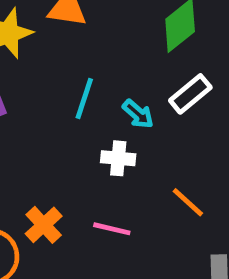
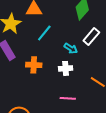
cyan line: (84, 99) -> (44, 33), moved, turned 30
orange cross: (44, 225) -> (34, 65), moved, turned -35

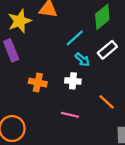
cyan line: (44, 33) -> (75, 38), moved
orange cross: (34, 65) -> (38, 83), moved

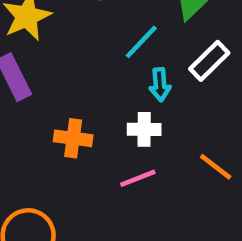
cyan arrow: (82, 60) -> (160, 85), turned 49
pink line: (70, 115) -> (138, 178), moved, turned -30

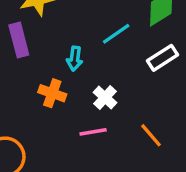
cyan arrow: (160, 85) -> (75, 59), moved
white cross: (144, 129) -> (105, 98), turned 30

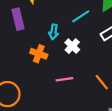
white cross: (105, 98) -> (72, 46), moved

